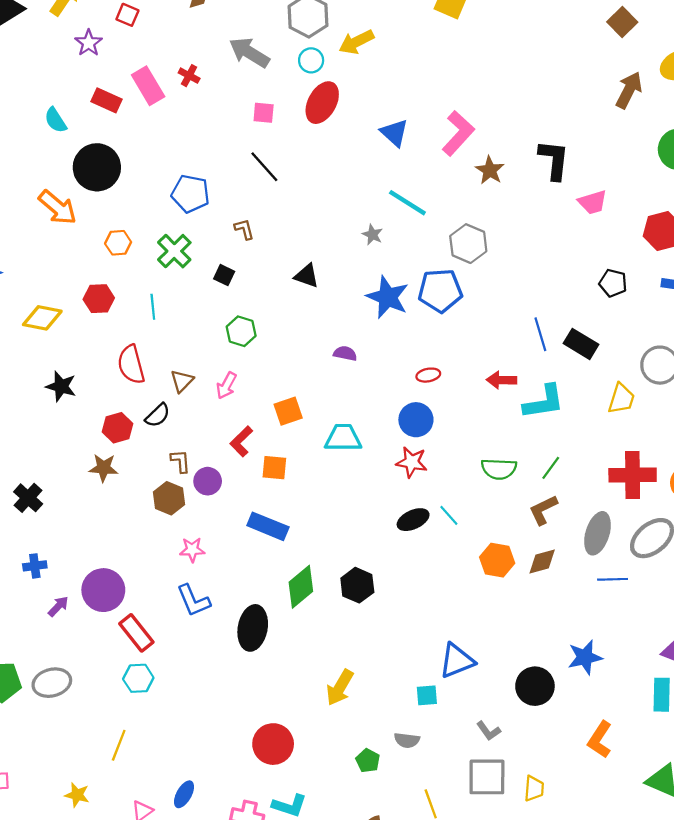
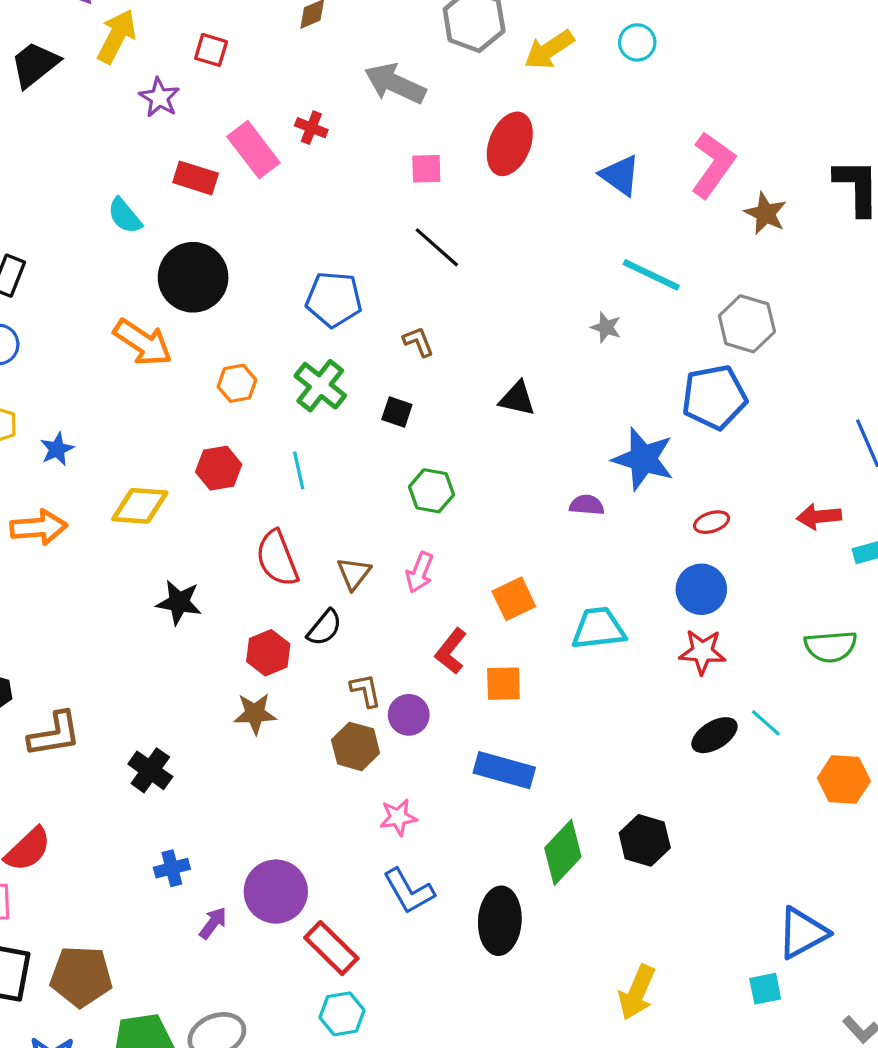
cyan circle: (311, 60) -> (637, 42), moved
blue star: (388, 297) -> (643, 459), moved

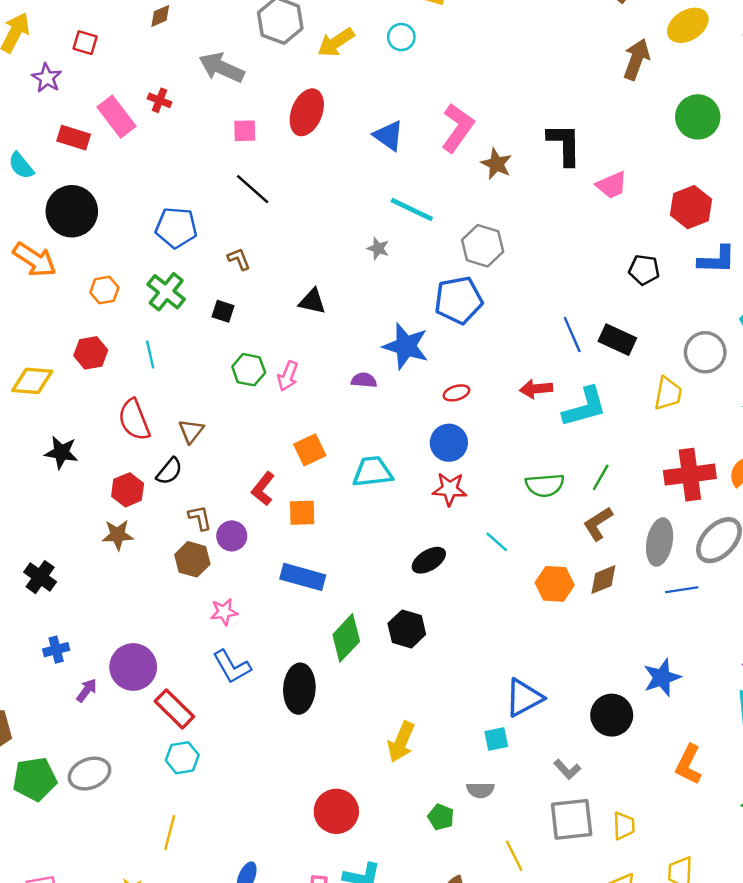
pink arrow: (420, 572) -> (288, 376), moved
black ellipse: (714, 735) -> (429, 560), moved

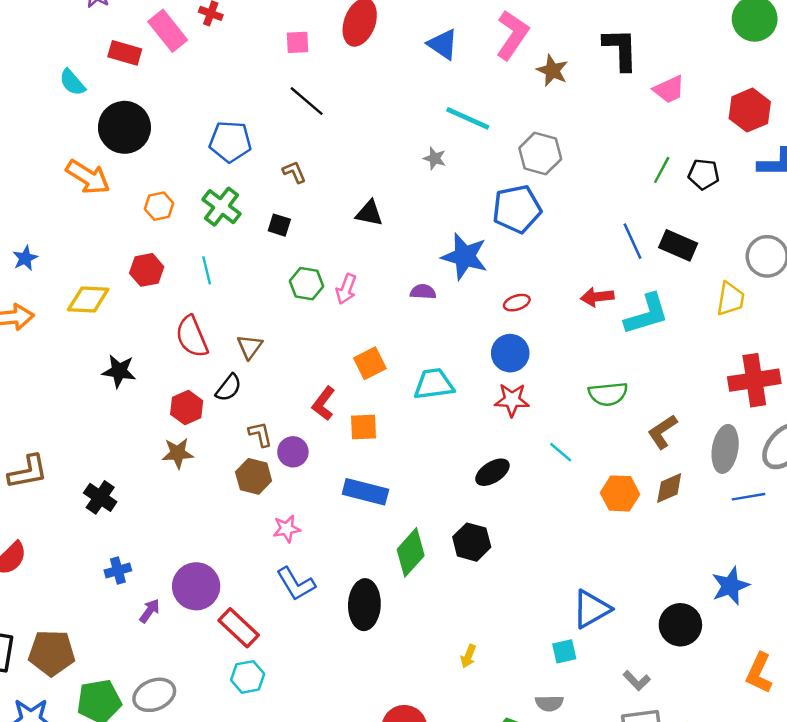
green line: (601, 477) -> (662, 170), moved
yellow arrow: (401, 742) -> (468, 656), size x0.6

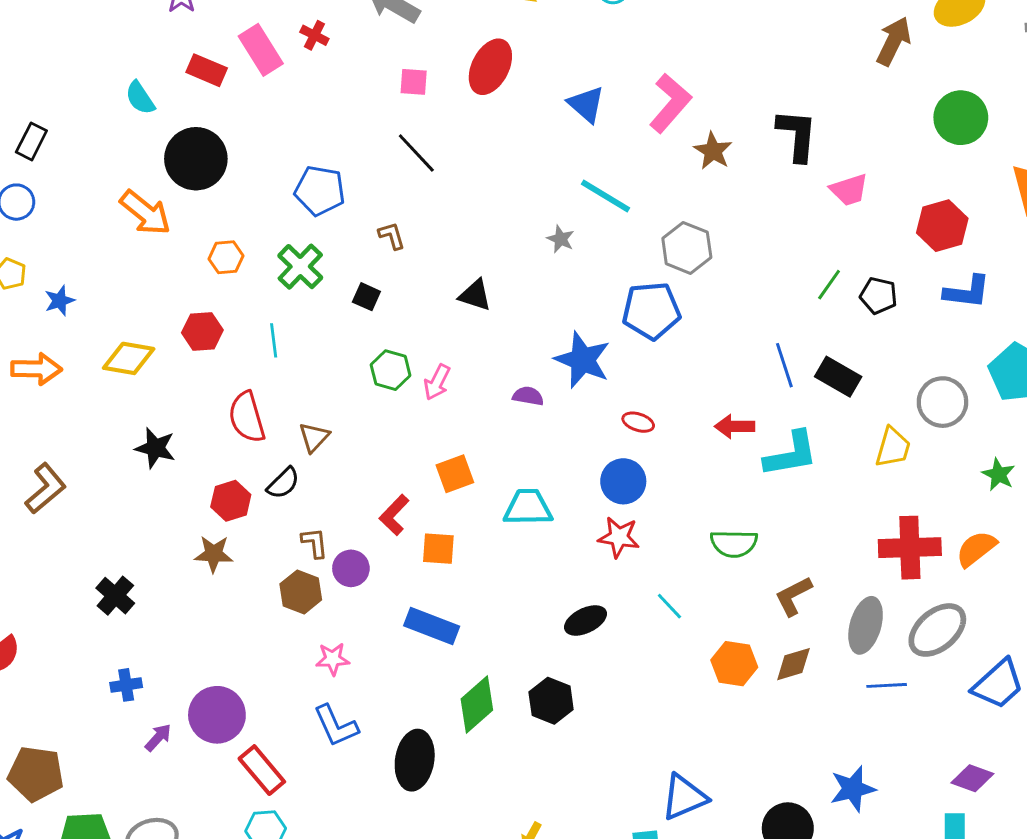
red ellipse: (517, 303) -> (638, 422), turned 30
brown L-shape: (28, 472) -> (46, 489), moved, turned -36

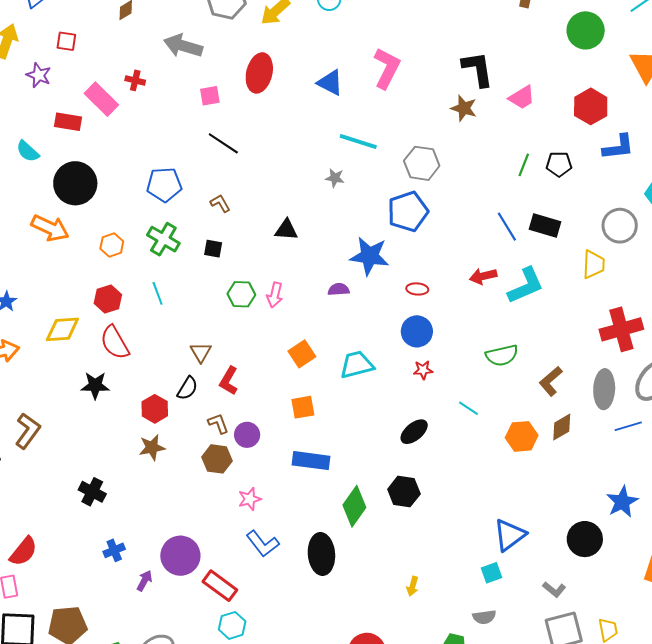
brown star: (713, 151) -> (464, 108), moved
red semicircle: (247, 417) -> (115, 342), moved
red L-shape: (394, 515) -> (229, 381), moved
red star: (619, 537) -> (423, 370), size x0.7

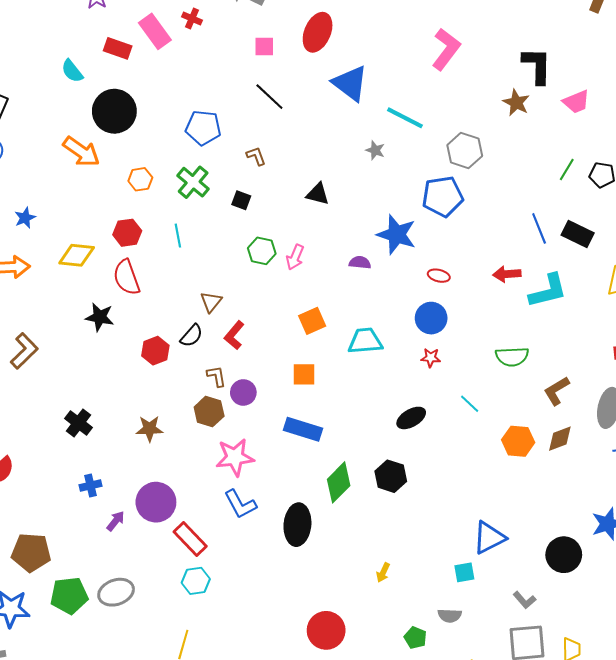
blue triangle: (330, 83) -> (350, 83), moved, size x1.4
brown star: (152, 447) -> (149, 429), moved
pink star: (250, 499) -> (235, 457), size x1.6

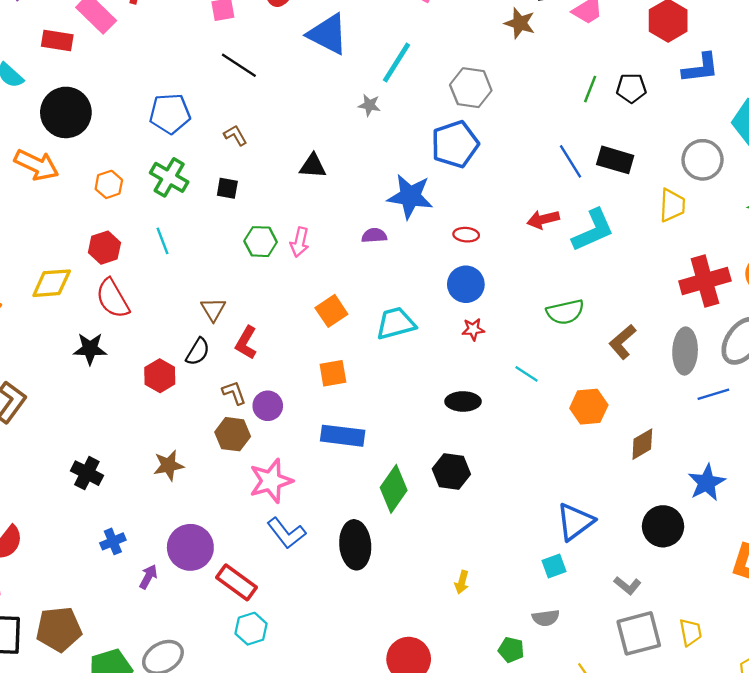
cyan line: (405, 118) -> (397, 62), turned -75
black ellipse: (411, 418) -> (463, 401), turned 40
brown diamond: (560, 439) -> (642, 444), moved

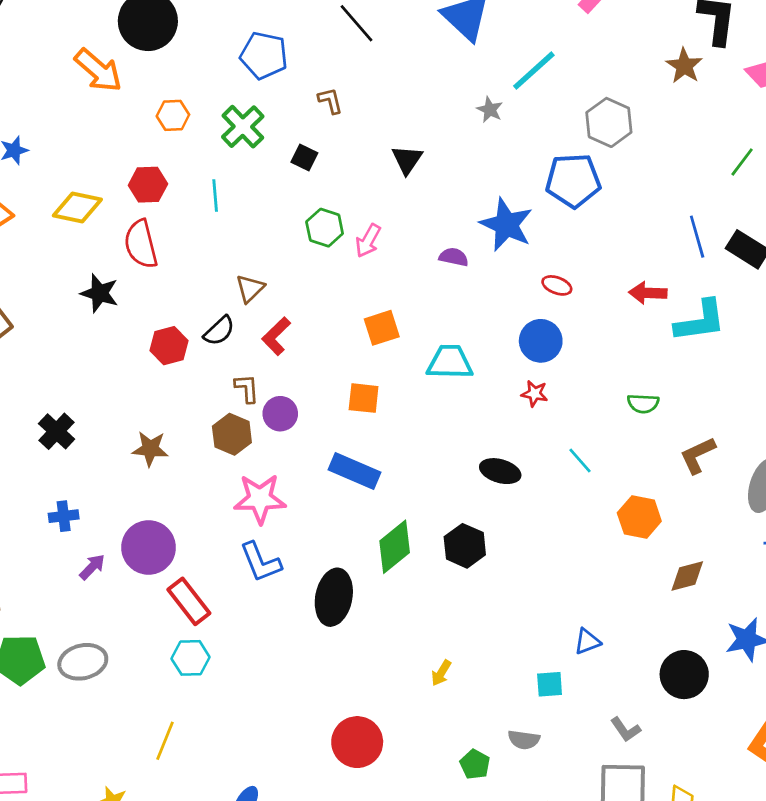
black triangle: (313, 166) -> (407, 160), turned 44
green semicircle: (565, 312) -> (643, 403), size x0.7
blue triangle: (575, 522) -> (587, 642), size x0.6

